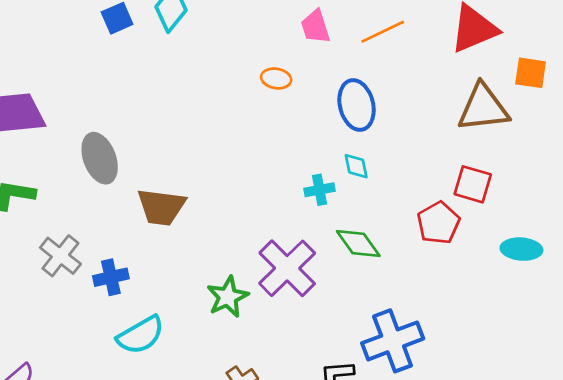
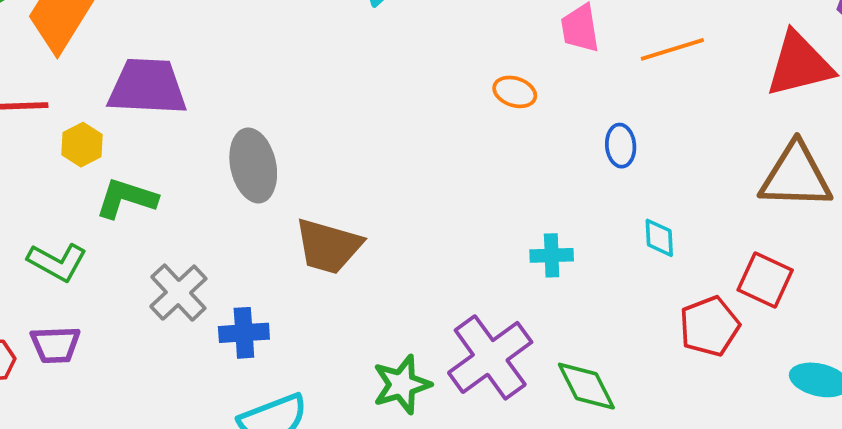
blue ellipse: (357, 105) -> (621, 146), size x0.6
cyan diamond: (356, 166) -> (659, 238), moved
green diamond: (358, 244) -> (586, 386), moved

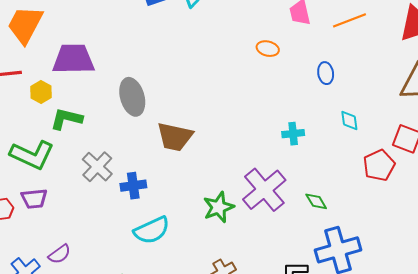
green L-shape: (57, 262) -> (32, 155), size x1.4
green diamond: (586, 386) -> (316, 201), size x0.7

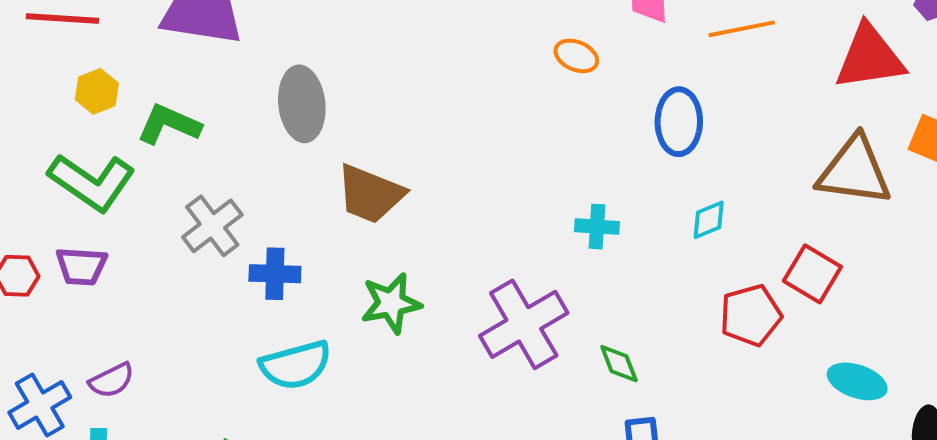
blue ellipse: (326, 73) -> (679, 122), size x1.5
yellow hexagon: (41, 92) -> (97, 91), moved
cyan diamond: (349, 120) -> (709, 220), turned 65
green star: (219, 207) -> (391, 303), moved

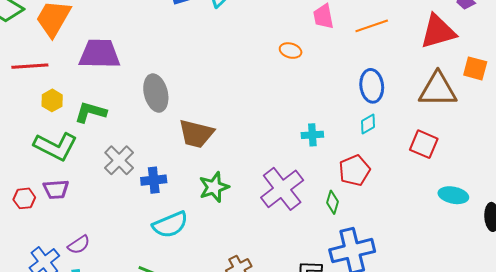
blue ellipse: (679, 122) -> (372, 86), moved
red pentagon: (751, 315) -> (355, 170), moved
green diamond: (619, 364) -> (333, 202), turned 45

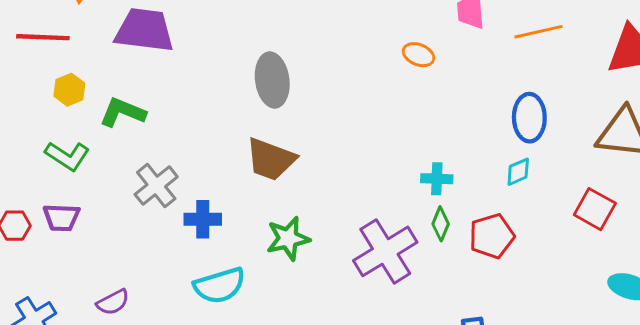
gray ellipse: (156, 93) -> (272, 80), moved
green L-shape: (56, 146) -> (67, 156), size x0.7
green diamond: (333, 202) -> (441, 224), moved
purple semicircle: (79, 245) -> (113, 302), moved

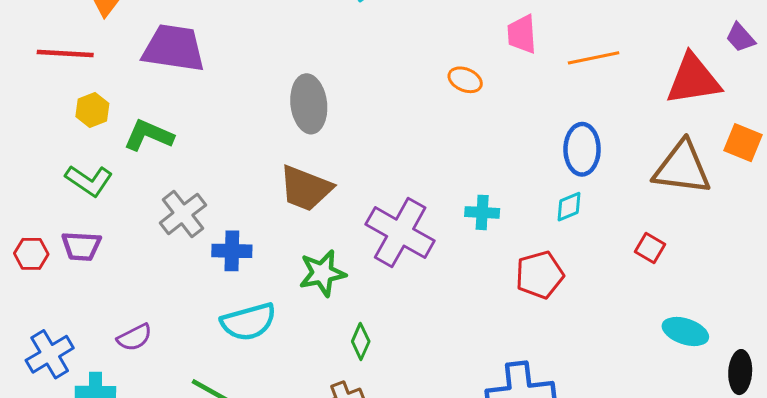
red square: (595, 209) -> (650, 248), size x0.7
green diamond: (441, 224) -> (361, 341), moved
purple cross: (385, 251) -> (400, 233), moved, turned -30

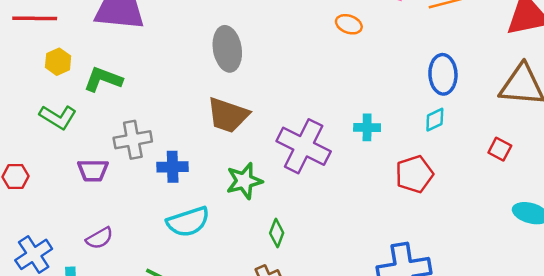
gray cross: (183, 214) -> (133, 140), turned 30
purple trapezoid: (81, 246) -> (93, 170), moved

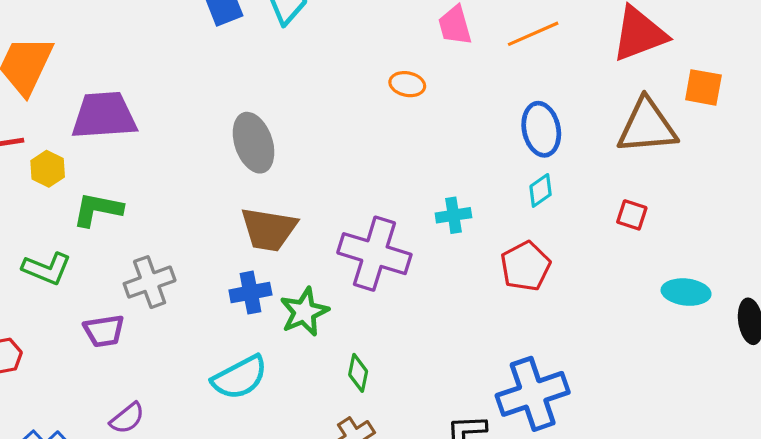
yellow hexagon: (58, 62) -> (48, 169), moved
blue cross: (173, 167) -> (250, 293), moved

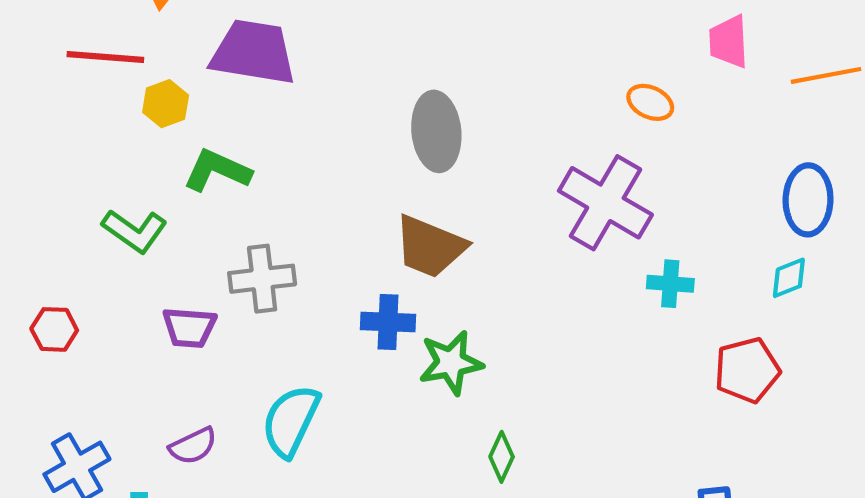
purple cross: (374, 254) -> (605, 203), moved
cyan semicircle: (240, 377) -> (291, 421), moved, turned 130

